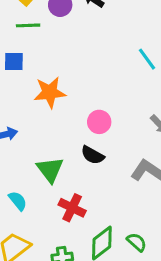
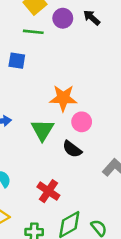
orange star: (50, 92) -> (63, 98), moved
green triangle: (50, 170) -> (42, 130), moved

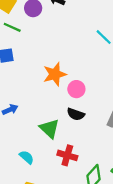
green line: (33, 32) -> (12, 27), turned 36
green triangle: (42, 130) -> (49, 129), moved

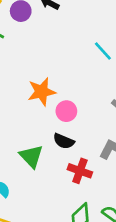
red cross: (67, 155) -> (80, 171), moved

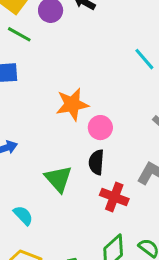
black semicircle: (64, 141) -> (96, 162), turned 70

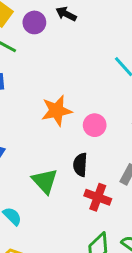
pink circle: (100, 128) -> (95, 125), moved

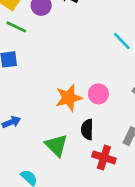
orange star: (57, 111) -> (69, 98), moved

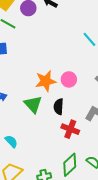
green triangle: (56, 145) -> (33, 104), moved

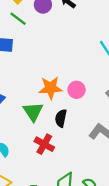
red cross: (70, 129) -> (44, 144), moved

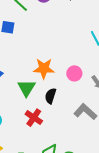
pink circle: (77, 90) -> (74, 73), moved

